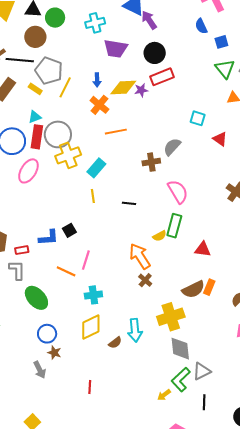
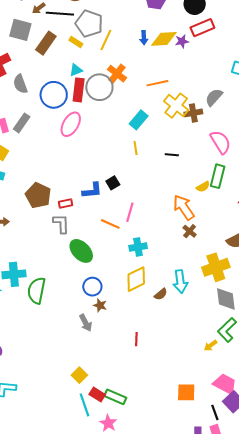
blue arrow: (97, 80) -> (144, 38), moved
orange cross: (99, 105) -> (117, 74), moved
yellow cross: (68, 155) -> (176, 106), moved, turned -30

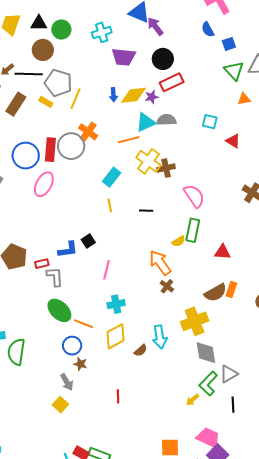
cyan triangle: (76, 70) -> (146, 122), moved, size x1.5
gray semicircle: (214, 97) -> (166, 120), moved, turned 48
gray L-shape: (61, 224) -> (55, 277), moved
orange line: (110, 224) -> (83, 324), moved
yellow square: (79, 375) -> (60, 405), moved

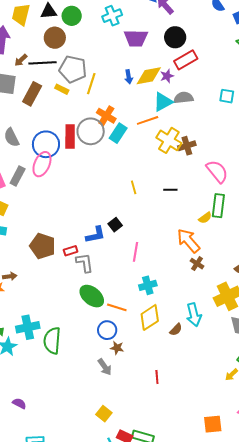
cyan rectangle: (112, 177) -> (118, 133), moved
pink ellipse: (44, 184) -> (42, 164), moved
yellow square: (60, 405) -> (104, 414), moved

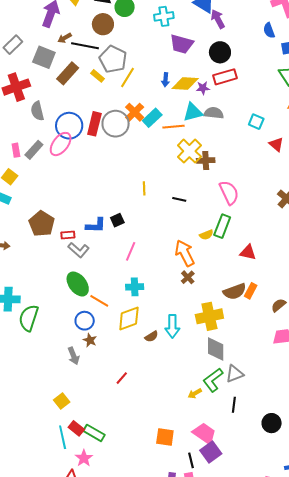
cyan rectangle: (118, 133) -> (152, 118), moved
gray L-shape: (85, 263) -> (79, 250), turned 125
red line: (157, 377) -> (122, 378), turned 32

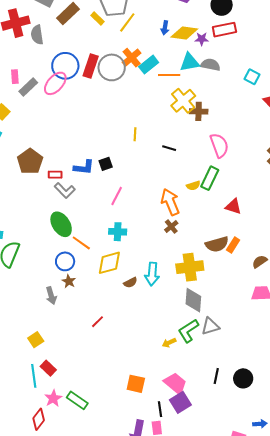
gray semicircle: (37, 111) -> (37, 35), moved
pink rectangle: (16, 150) -> (15, 77), moved
black line: (234, 405) -> (216, 376), moved
green rectangle: (94, 433) -> (77, 400), moved

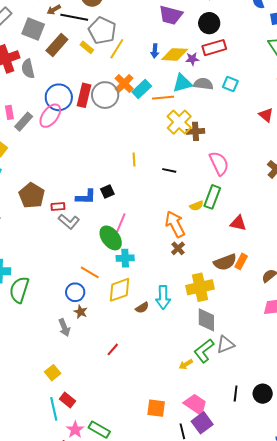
cyan square: (252, 77) -> (230, 84), moved
green ellipse: (61, 224) -> (111, 238), moved

